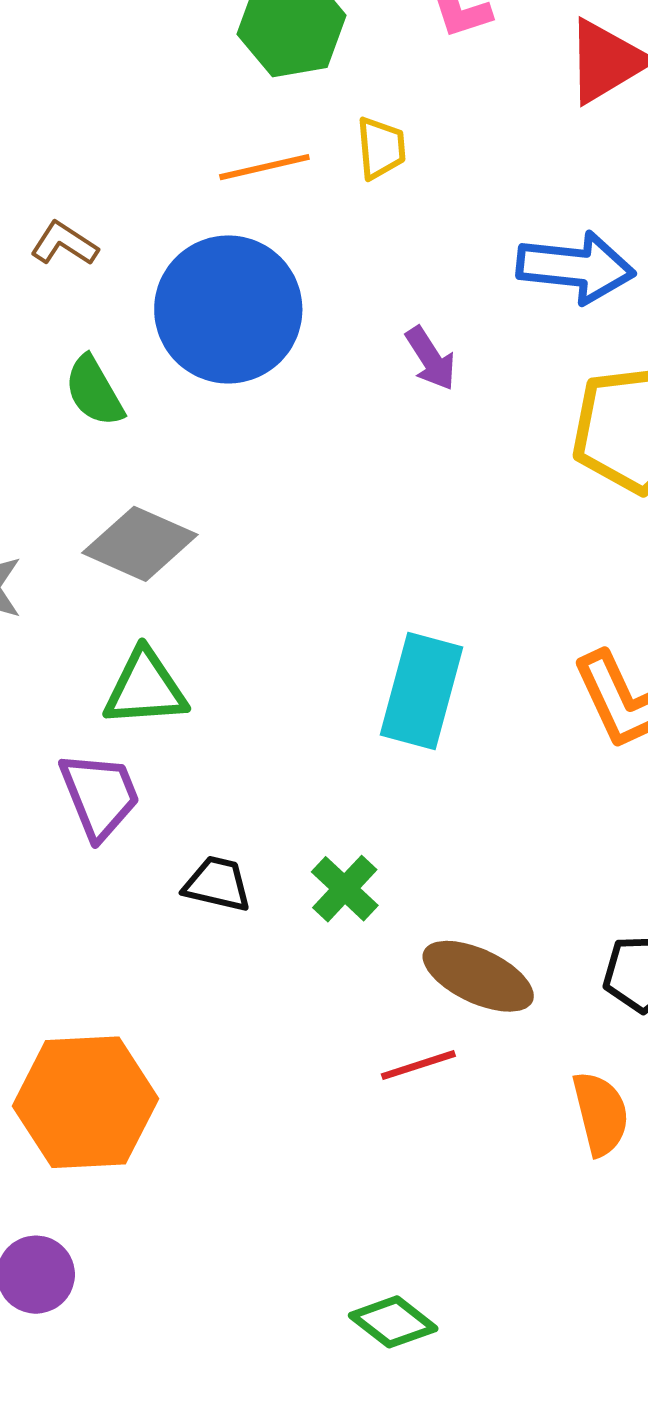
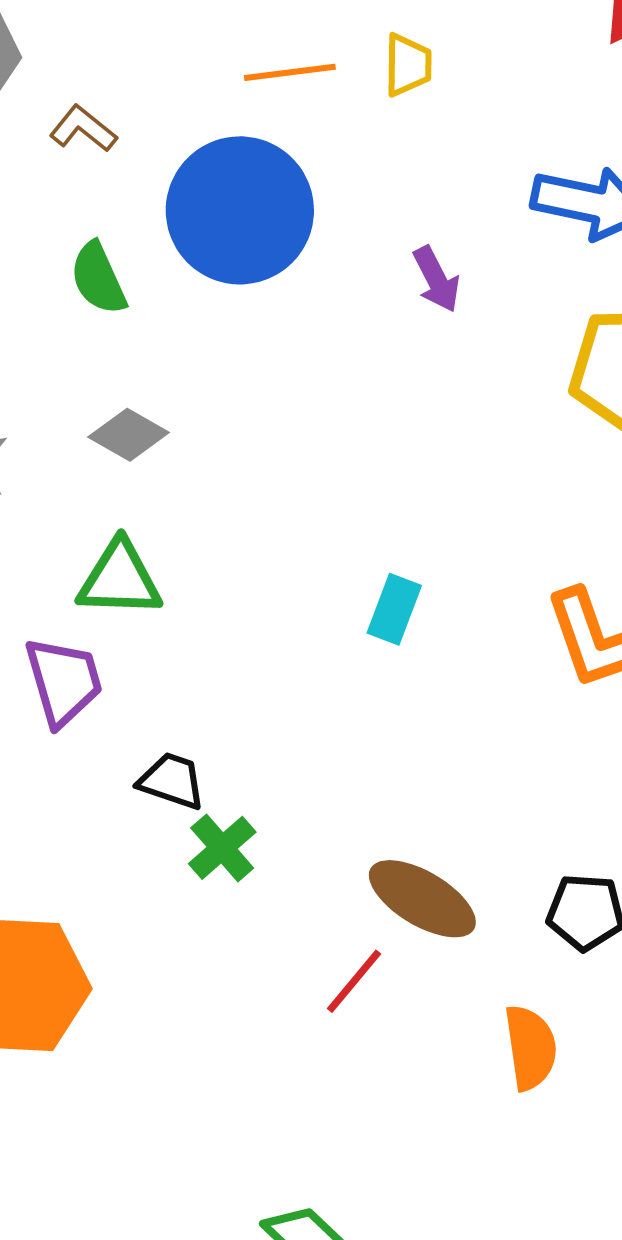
gray diamond: (140, 544) -> (129, 435), size x0.7
cyan rectangle: (422, 691) -> (394, 609), size x0.6
green cross: (345, 889) -> (222, 848), moved
red line: (418, 1065) -> (354, 981), turned -38

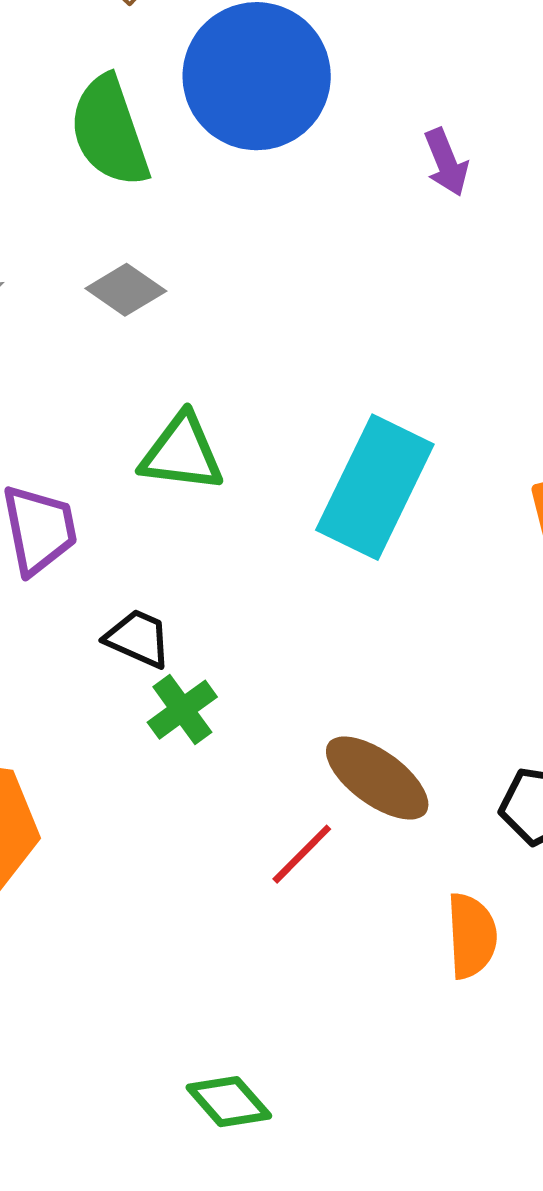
green semicircle: (98, 278) -> (110, 131), size x1.5
green triangle: (120, 579) -> (182, 453), moved
cyan rectangle: (394, 609) -> (375, 487), size x2.0

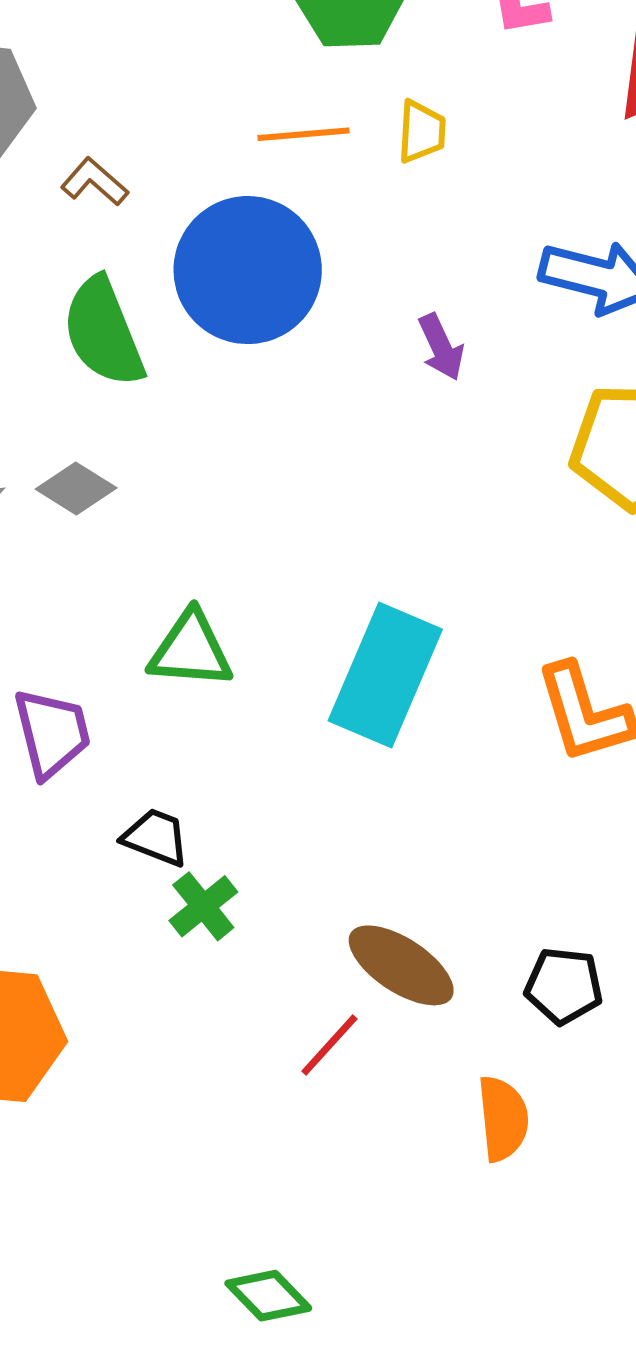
gray diamond: (126, 290) -> (76, 489), moved

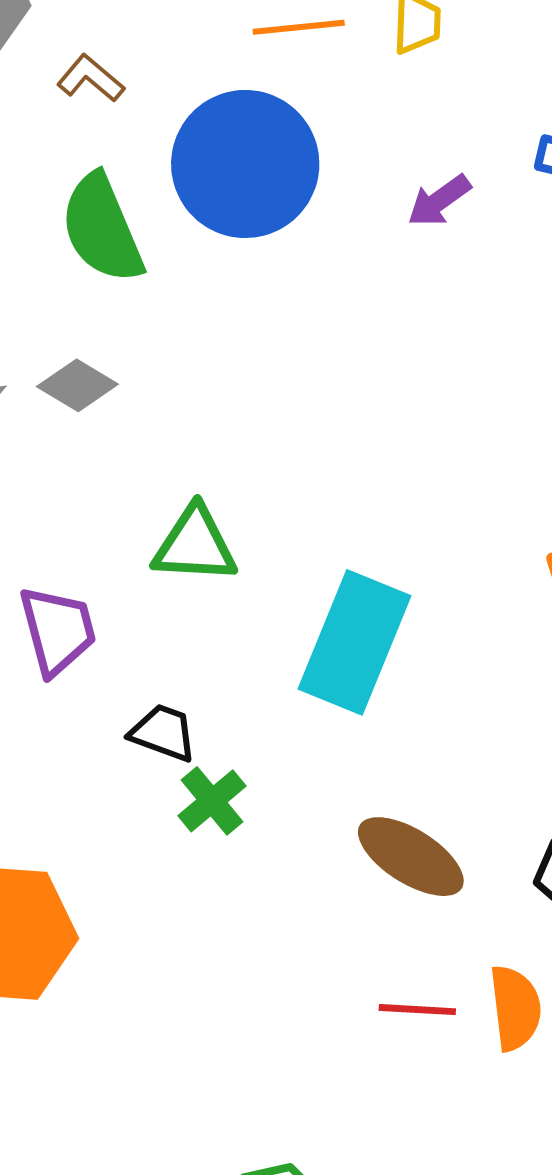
purple arrow: (441, 347) -> (439, 201), moved, turned 80
cyan rectangle: (385, 675) -> (355, 642), moved
red line: (329, 1045) -> (417, 1010), moved, turned 52

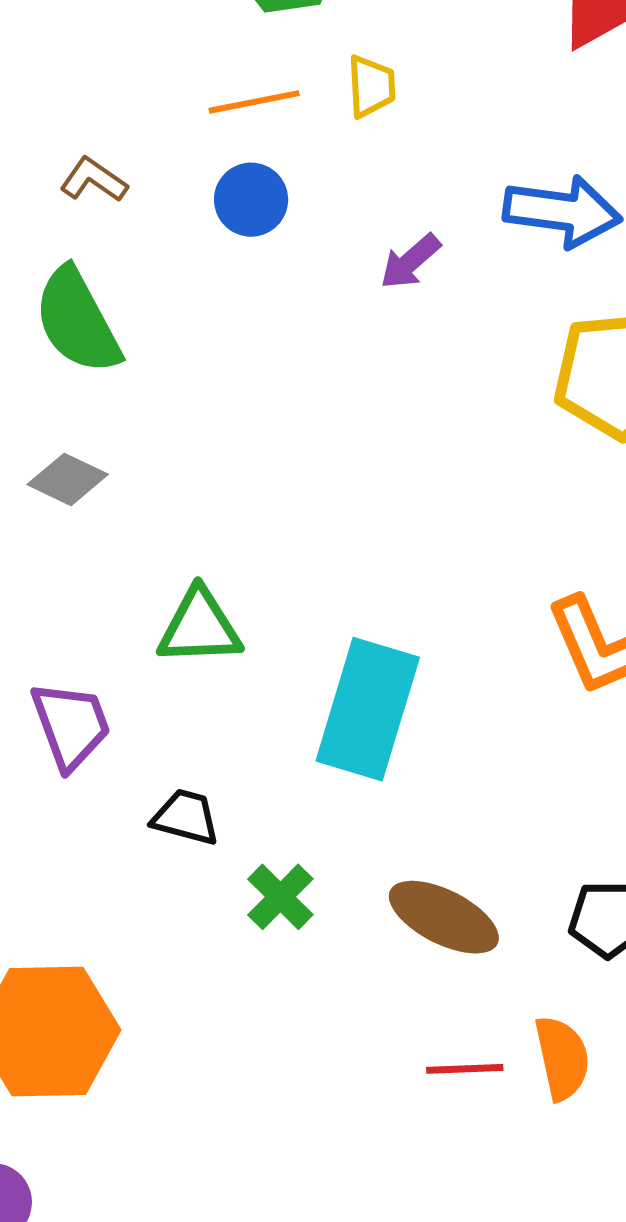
brown L-shape: (91, 78) -> (94, 180), moved
blue circle: (245, 164) -> (251, 200), moved, size x0.5
green cross: (212, 801) -> (280, 897), moved

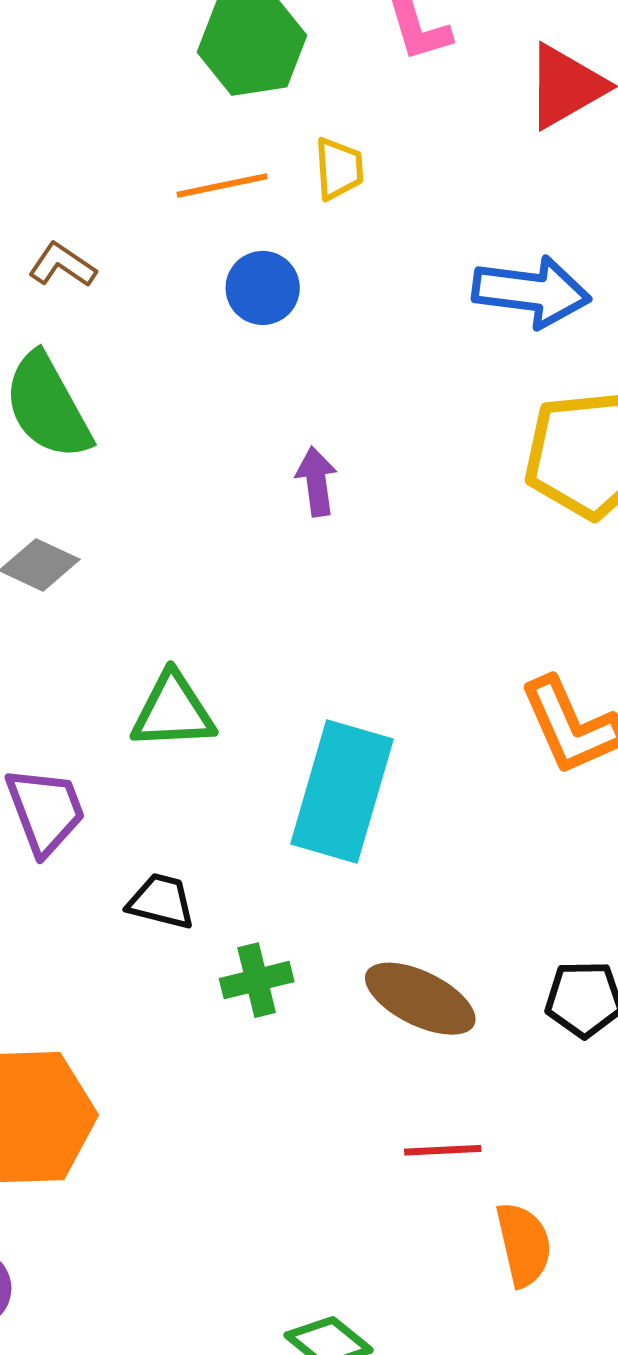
blue circle: (251, 200) -> (263, 288), moved
purple arrow: (410, 261) -> (316, 481), moved, turned 124
green cross: (280, 897) -> (257, 980), turned 32
orange semicircle: (562, 1058) -> (524, 1244), moved

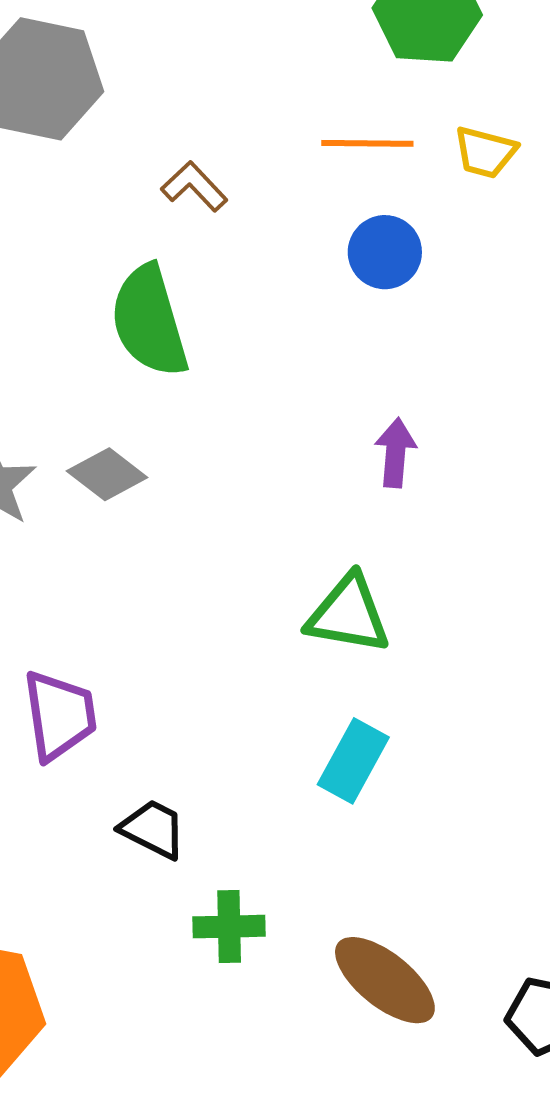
yellow trapezoid: (339, 169) -> (485, 152), turned 96
green triangle: (173, 711) -> (348, 614), moved
cyan rectangle: (342, 791) -> (353, 761), size x0.6

